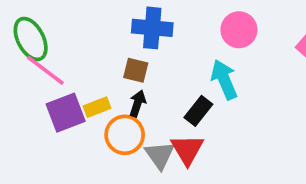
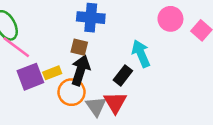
pink circle: (239, 30) -> (170, 19), moved
black arrow: (138, 103) -> (80, 70), size x1.6

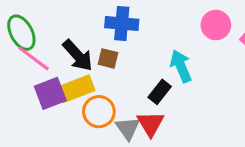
black arrow: (80, 70) -> (78, 55), moved, turned 120
yellow rectangle: (52, 73) -> (76, 89), size x1.6

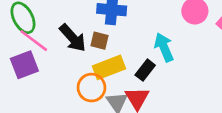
yellow rectangle: (76, 89) -> (109, 67), moved
purple square: (50, 93) -> (24, 65), moved

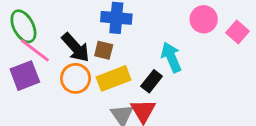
orange circle: (91, 88) -> (76, 78), moved

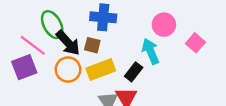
pink circle: (204, 19) -> (164, 25), moved
green ellipse: (23, 26) -> (52, 25), moved
pink square: (237, 32) -> (195, 43), moved

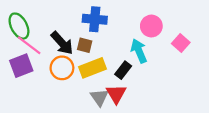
green ellipse: (52, 25) -> (19, 26), moved

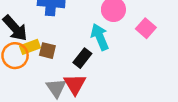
brown square: (85, 45) -> (47, 51), moved
yellow rectangle: (93, 68) -> (30, 47), moved, size x0.7

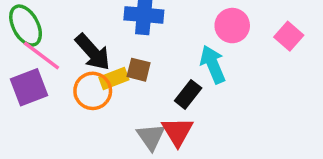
pink square: (146, 28) -> (289, 36), moved
brown square: (47, 51) -> (139, 70), moved

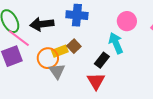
black arrow: (93, 52) -> (42, 24), moved, turned 125
brown square: (139, 70) -> (74, 46), turned 32
gray triangle: (151, 137) -> (57, 71), moved

